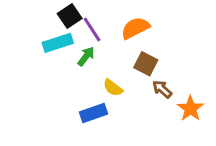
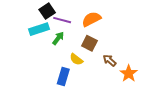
purple line: (92, 29) -> (62, 20), turned -42
brown square: (146, 64) -> (89, 43), moved
blue rectangle: (94, 113) -> (63, 76), turned -54

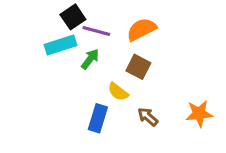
brown arrow: (110, 60) -> (148, 117), moved
orange star: (129, 73) -> (199, 114), turned 30

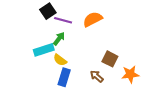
cyan rectangle: (60, 45) -> (44, 50), moved
brown square: (138, 67) -> (110, 59), moved
yellow semicircle: (118, 92) -> (60, 60), moved

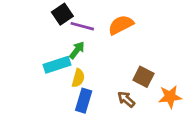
yellow semicircle: (60, 60) -> (78, 78), turned -112

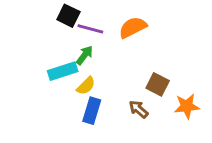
black square: (62, 14) -> (68, 16), turned -30
yellow semicircle: (78, 78) -> (86, 86), turned 30

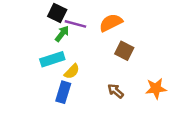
green arrow: (85, 55) -> (62, 34), moved
brown square: (158, 84) -> (124, 51), moved
blue rectangle: (92, 111) -> (63, 92), moved

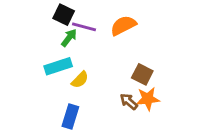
brown square: (124, 51) -> (142, 74), moved
orange star: (156, 89) -> (148, 99), moved
blue rectangle: (63, 92) -> (70, 116), moved

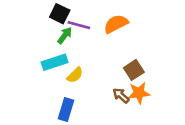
brown square: (142, 74) -> (134, 70), turned 30

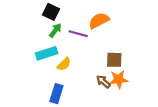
purple line: (79, 25) -> (78, 34), moved
brown square: (134, 70) -> (114, 60), turned 35

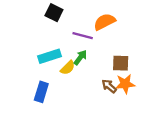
green arrow: (55, 30) -> (80, 57), moved
blue rectangle: (56, 94) -> (41, 92), moved

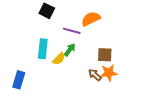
cyan rectangle: (49, 56) -> (43, 49), turned -66
blue rectangle: (41, 92) -> (19, 80), moved

